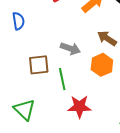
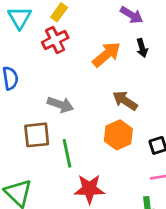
gray arrow: (70, 49) -> (60, 105), moved

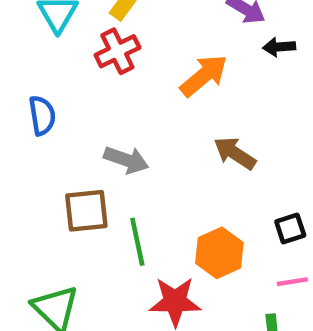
black arrow: (142, 48) -> (279, 47), moved, turned 102
orange hexagon: (118, 135) -> (219, 253), moved

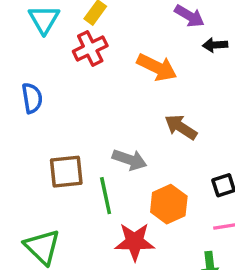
orange arrow: (204, 76) -> (157, 67), turned 66
gray arrow: (126, 160) -> (129, 160), moved

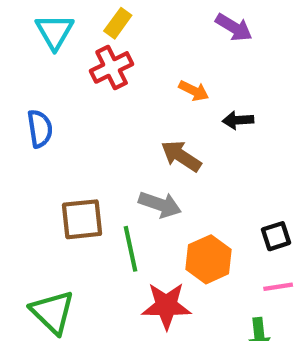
black arrow: (215, 45) -> (238, 120), moved
orange arrow: (157, 67) -> (194, 91), size x0.6
brown arrow: (181, 127) -> (181, 156), moved

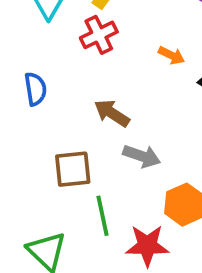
brown arrow: (181, 156) -> (112, 113), moved
green line: (130, 249) -> (103, 216), moved

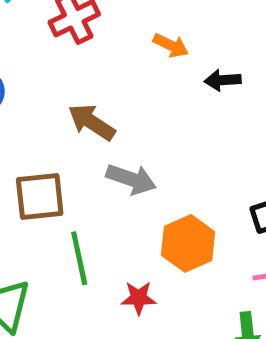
red star: (147, 246) -> (139, 298), size x0.6

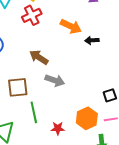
orange arrow: (171, 45) -> (71, 26), size x1.5
orange hexagon: (188, 243) -> (87, 118), moved

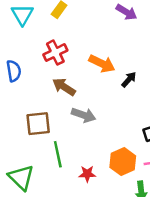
red cross: (32, 15) -> (55, 53), moved
orange arrow: (71, 26) -> (102, 64), moved
black arrow: (92, 40) -> (129, 79), moved, turned 136

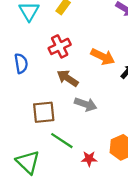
green line: (58, 154) -> (62, 141), turned -45

